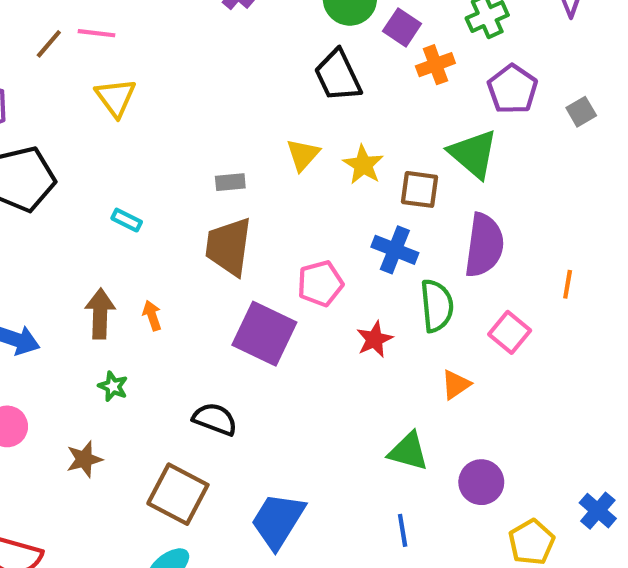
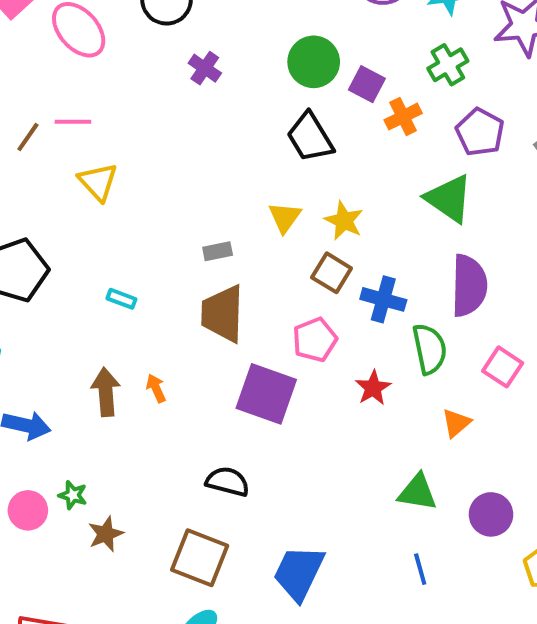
brown square: (419, 189) -> (332, 273), moved, turned 30
green star: (113, 386) -> (73, 495), moved

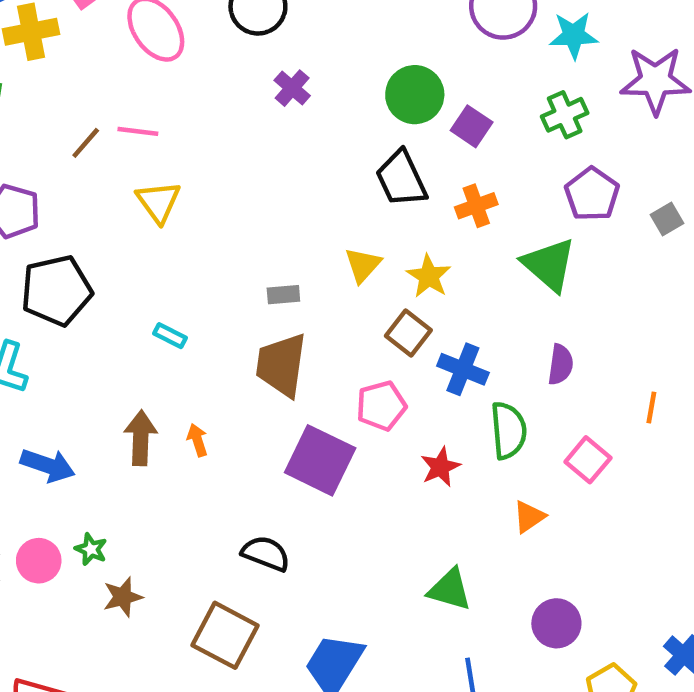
orange cross: (403, 117) -> (476, 206), moved
purple semicircle: (469, 286) -> (561, 365), size x0.6
green triangle: (417, 492) -> (450, 589), moved

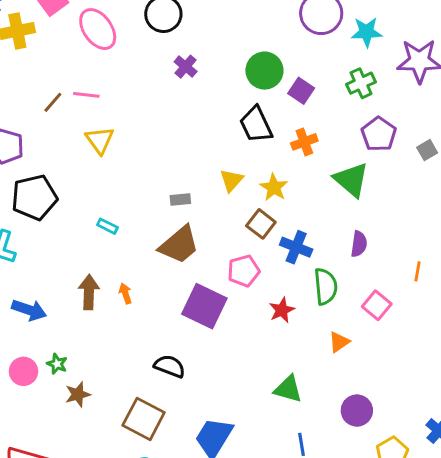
brown trapezoid: (281, 365) -> (179, 245), turned -138

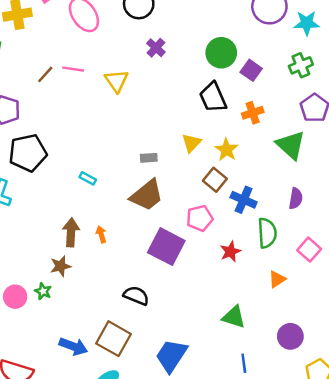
yellow triangle: (100, 140) -> (116, 81), moved
blue arrow: (29, 310) -> (73, 346), moved
brown star: (78, 394) -> (61, 266), moved

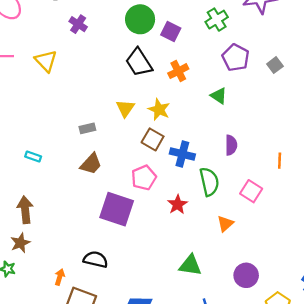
green triangle: (291, 145) -> (219, 96), size x0.6
brown trapezoid: (147, 195) -> (91, 164), size x0.7
orange arrow: (101, 234) -> (60, 277), moved, turned 42

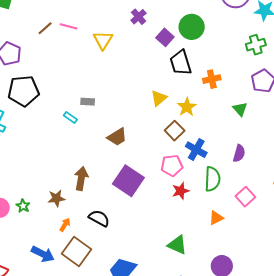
purple square: (171, 31) -> (165, 37), moved
gray rectangle: (87, 128) -> (88, 102), moved
pink pentagon: (144, 178) -> (172, 165), moved
brown arrow: (25, 210) -> (81, 178), moved
brown star: (20, 243) -> (56, 198), moved

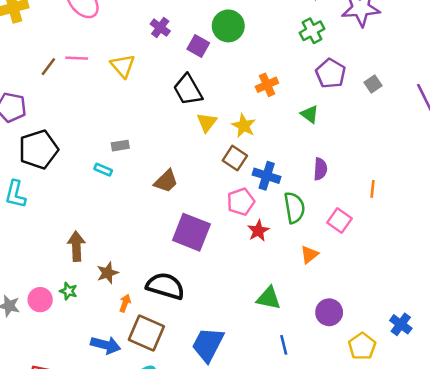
black trapezoid: (181, 63) -> (188, 90), moved
brown arrow: (81, 178) -> (76, 246), moved
black semicircle: (99, 218) -> (165, 286), size x1.4

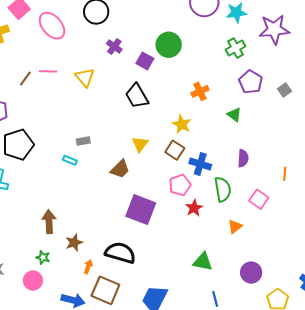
yellow triangle: (207, 122) -> (140, 144), moved
pink circle: (40, 300) -> (33, 281), moved

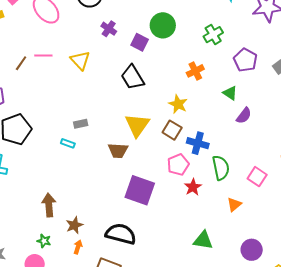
green cross: (235, 48) -> (213, 35), moved
yellow triangle: (140, 144) -> (137, 125), size x1.5
purple semicircle: (243, 158) -> (244, 116), moved, turned 36
brown trapezoid: (120, 169) -> (118, 151), turned 50
orange arrow: (88, 267) -> (78, 247), moved

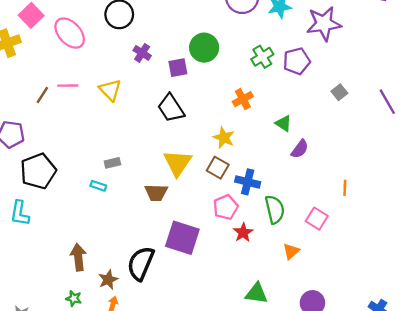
purple square: (140, 42) -> (178, 68), turned -36
purple pentagon: (245, 60) -> (297, 61), moved, turned 30
black semicircle: (121, 234) -> (141, 263), moved, turned -80

